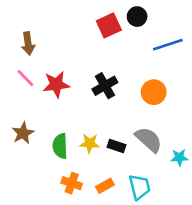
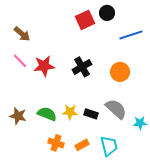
brown arrow: (28, 43) -> (22, 34), turned -42
brown star: (23, 133) -> (18, 116), moved, turned -30
green semicircle: (60, 146) -> (47, 114), turned 114

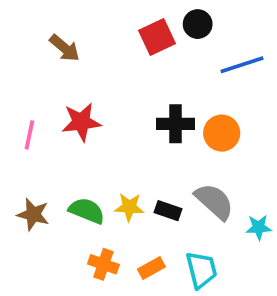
brown arrow: (22, 34) -> (65, 48), moved
pink line: (20, 61) -> (29, 135), moved, turned 56
black cross: (82, 67) -> (175, 124), moved, turned 30

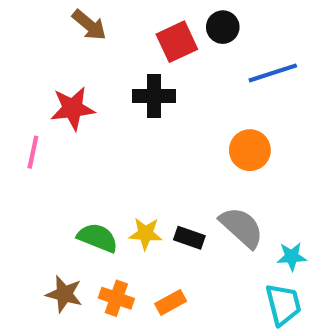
brown arrow: (65, 48) -> (89, 25), moved
red star: (81, 122) -> (73, 108), moved
black cross: (175, 124) -> (154, 96), moved
brown star: (33, 214) -> (64, 294), moved
cyan trapezoid: (201, 270) -> (283, 304), moved

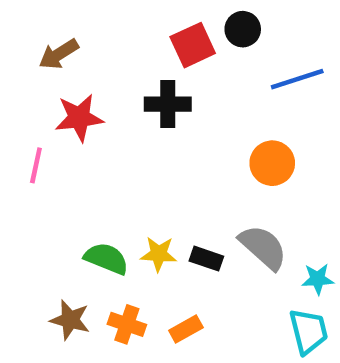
brown arrow: (89, 25) -> (59, 54), moved, turned 108

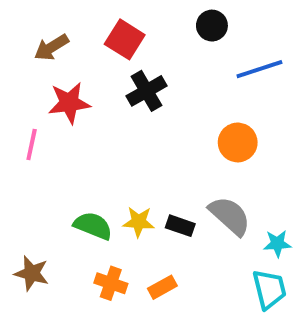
red square: (193, 45) -> (125, 39), moved, turned -33
black cross: (168, 104) -> (147, 91), turned -30
brown star: (70, 320) -> (32, 273), moved

